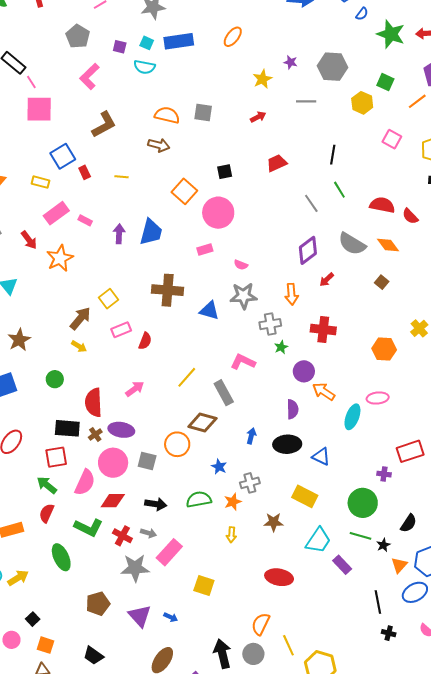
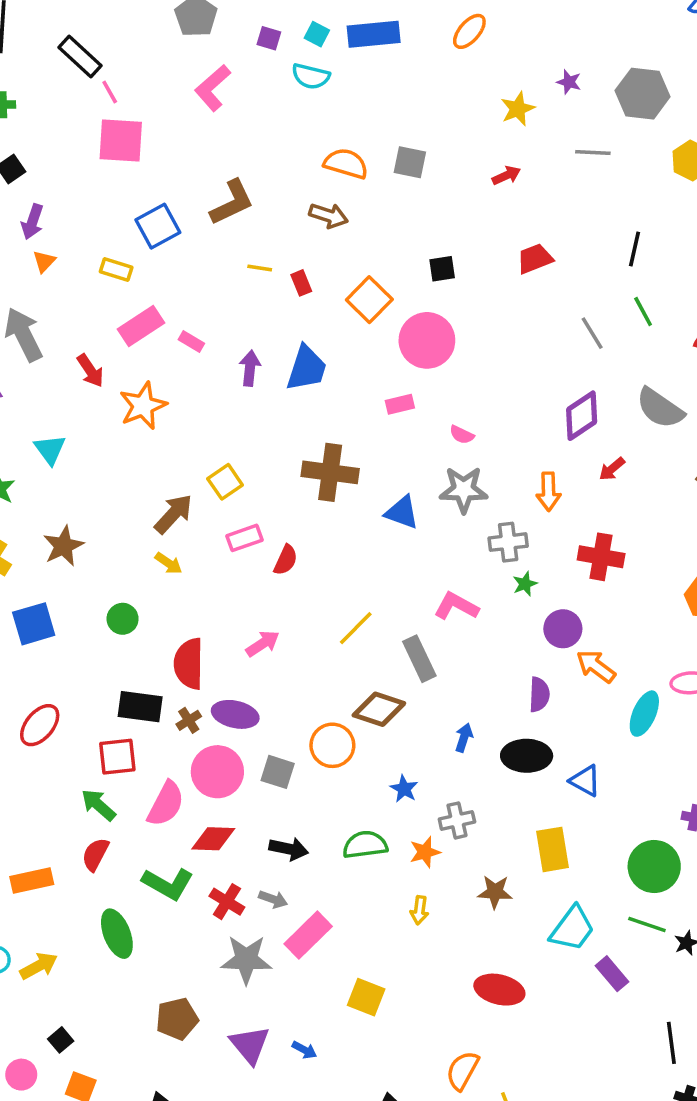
brown L-shape: (104, 125) -> (232, 202), moved
red rectangle: (85, 172) -> (301, 283), moved
yellow rectangle: (305, 496) -> (553, 849), turned 50

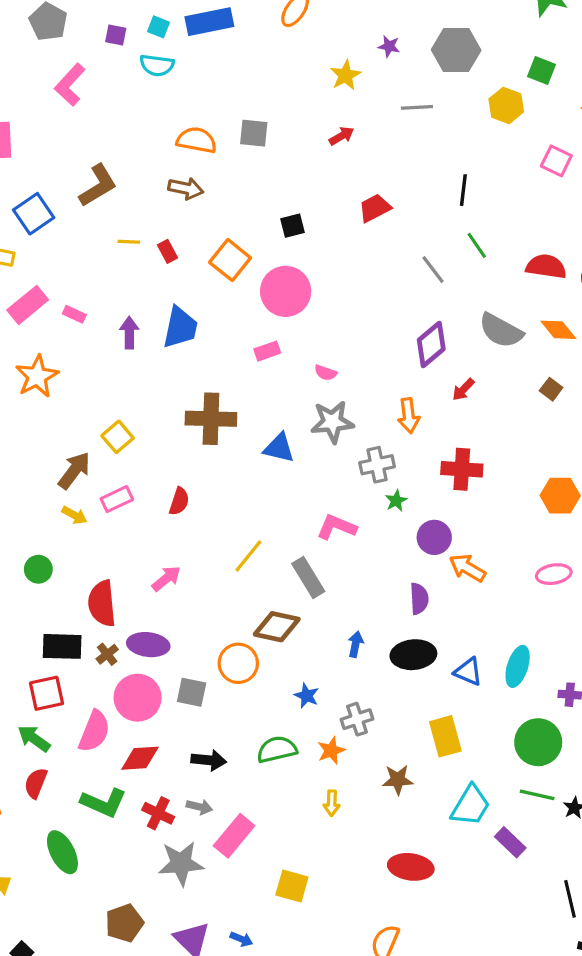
pink rectangle: (245, 538) -> (117, 499), moved
cyan ellipse: (644, 714) -> (518, 666), moved

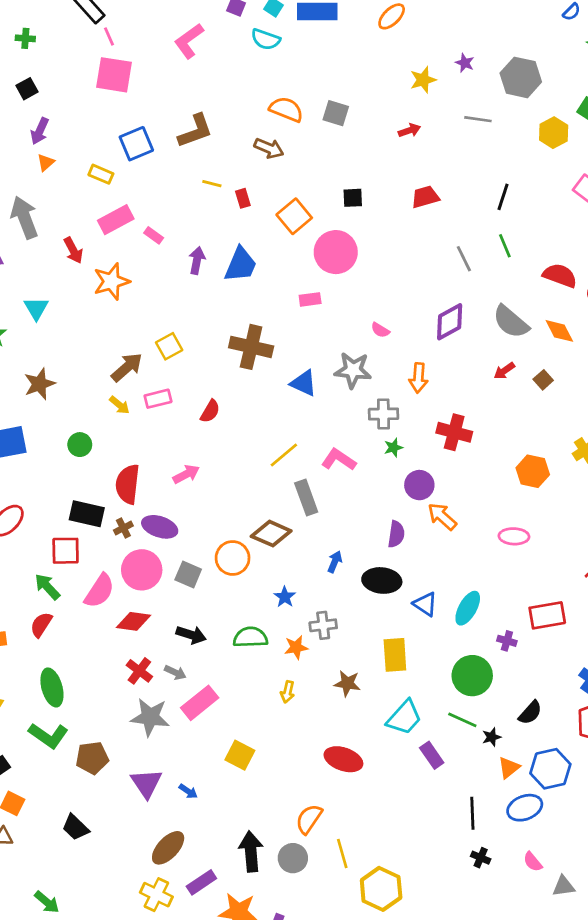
pink semicircle: (326, 373) -> (380, 330), moved
red arrow: (463, 389) -> (504, 371), moved
yellow line: (248, 556) -> (284, 455), moved
green L-shape: (104, 803) -> (48, 736), moved

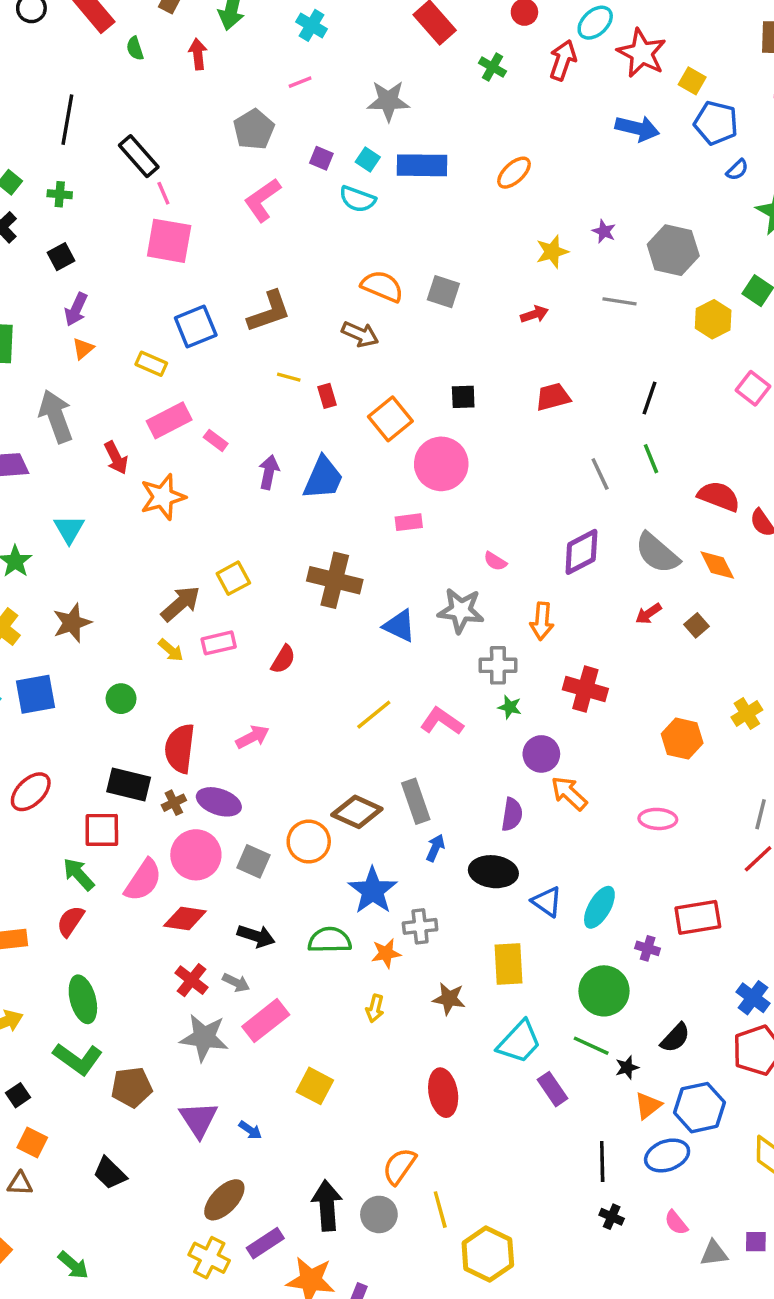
green star: (393, 448) -> (510, 707), turned 30
gray rectangle: (306, 497) -> (416, 801), moved
blue star: (285, 597) -> (373, 891), size x1.8
red ellipse: (343, 759) -> (443, 1093), turned 60

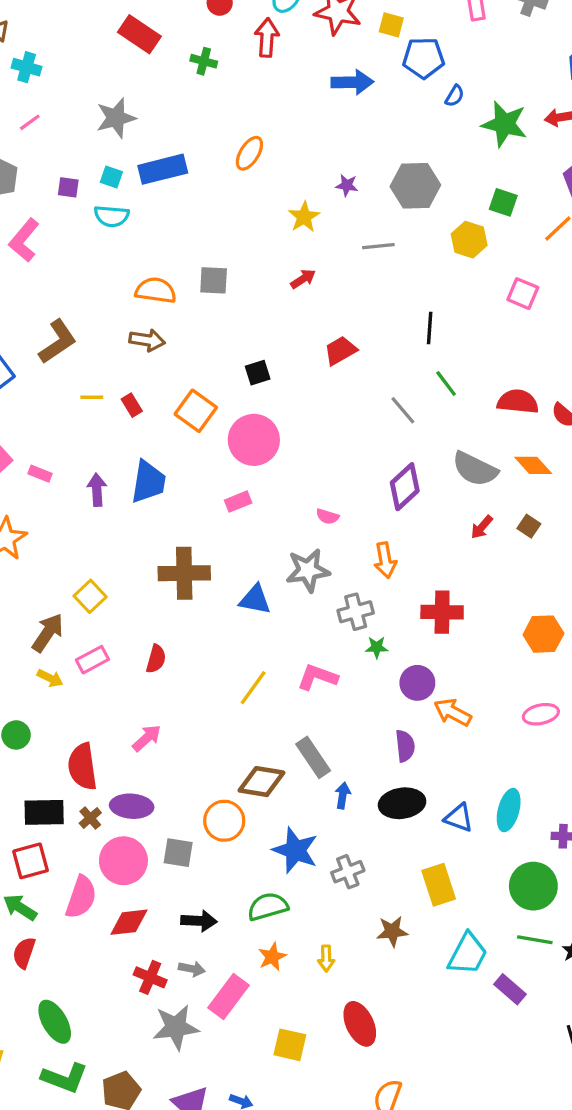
orange star: (386, 953) -> (272, 957), moved
red ellipse: (443, 1093) -> (360, 1024), moved

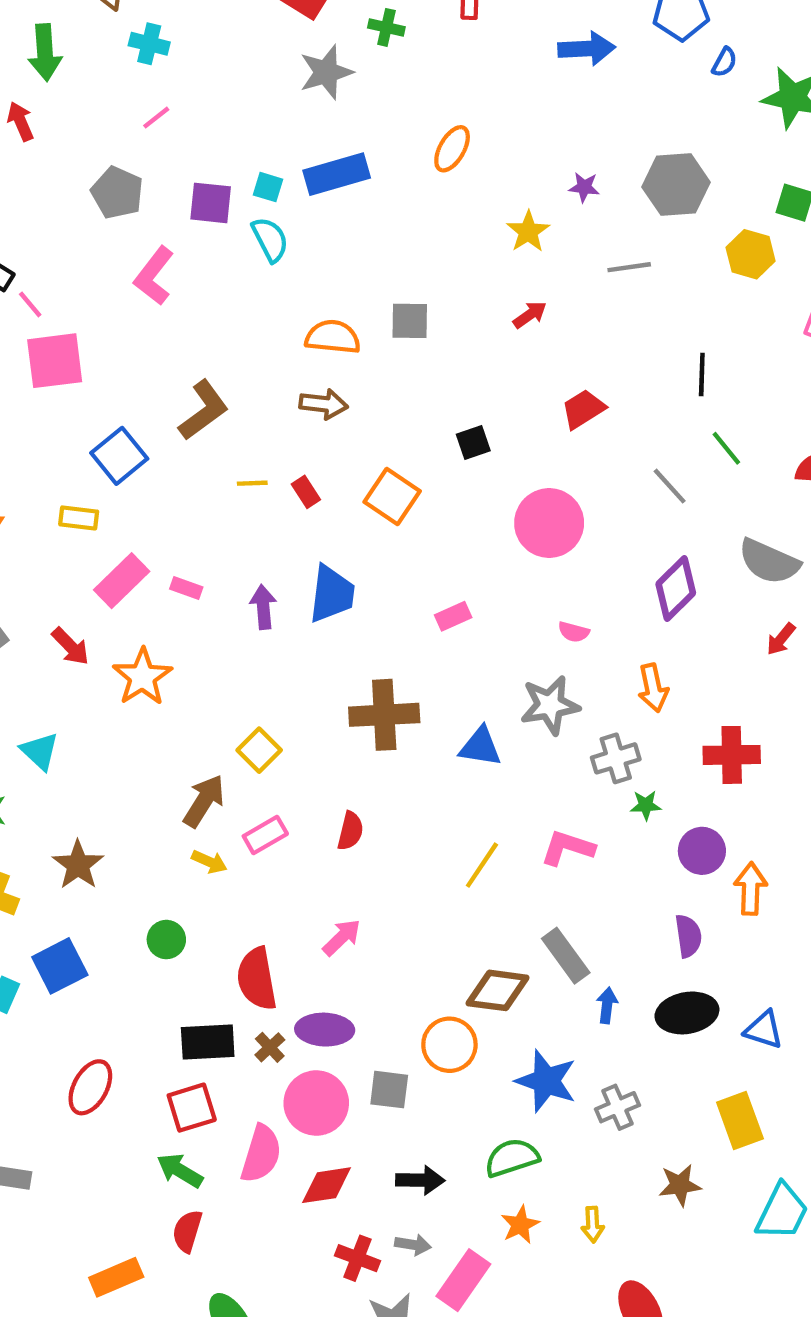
gray star: (116, 118) -> (326, 72), moved
purple square: (68, 187) -> (211, 203), size x1.5
cyan semicircle: (112, 216) -> (270, 239), turned -120
pink circle: (254, 440) -> (549, 523), moved
orange arrow: (453, 712) -> (751, 889), turned 66

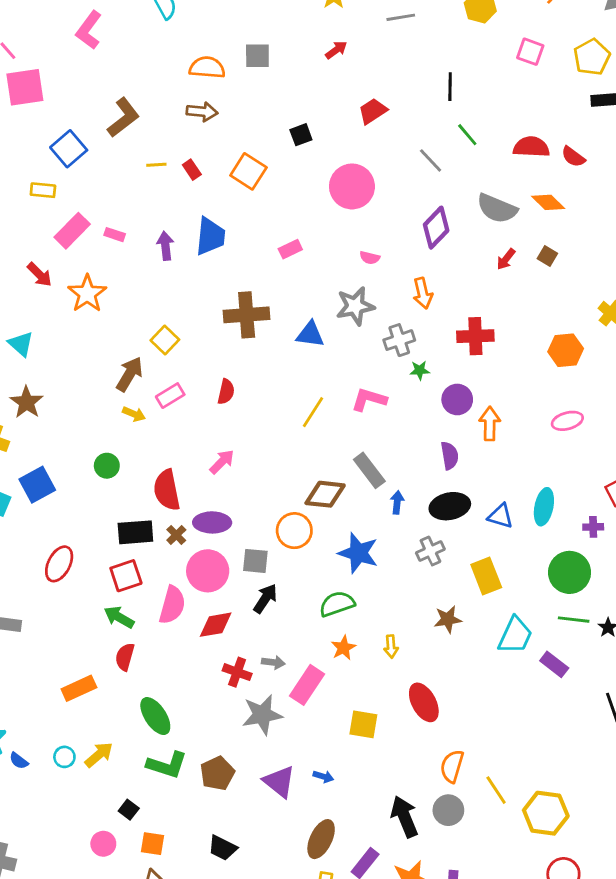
brown star: (78, 865) -> (27, 402), moved
gray cross: (617, 1107) -> (430, 551), moved
black arrow: (420, 1180) -> (265, 599), moved, turned -56

